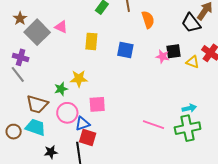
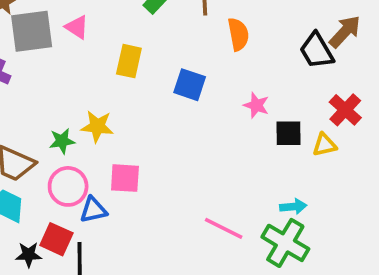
gray square: (37, 32) -> (32, 31), turned 30
black square: (173, 51) -> (289, 133), moved
yellow triangle: (193, 62) -> (325, 145), moved, turned -40
green cross: (188, 128) -> (285, 243), turned 35
red square: (88, 138) -> (56, 239), moved

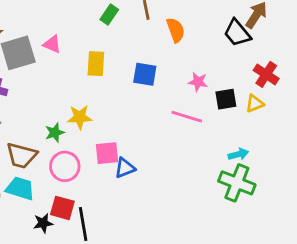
blue triangle: (93, 210) -> (125, 168), moved
pink line: (224, 228) -> (187, 117), moved

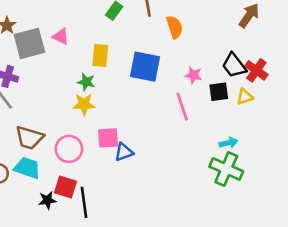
black trapezoid: (237, 33) -> (234, 65), moved
blue square: (145, 74) -> (145, 67), size x1.4
pink line: (187, 117) -> (182, 107), turned 52
green star: (55, 133) -> (86, 82), moved, turned 30

